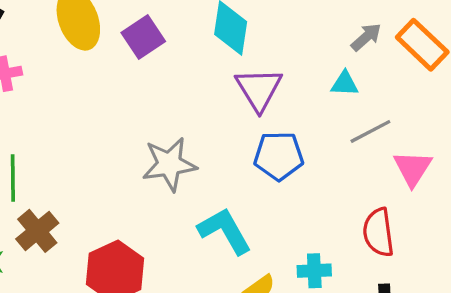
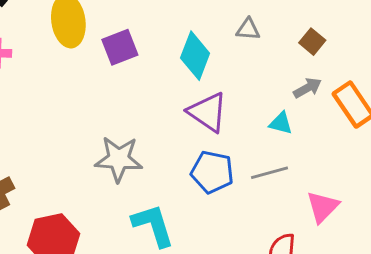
purple triangle: (259, 89) -> (208, 112), turned -36
gray line: (370, 131) -> (269, 173), moved

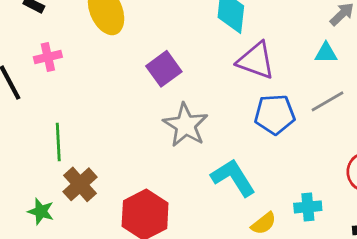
purple square: (120, 47) -> (164, 69), moved
gray star: (119, 159) -> (186, 125), turned -30

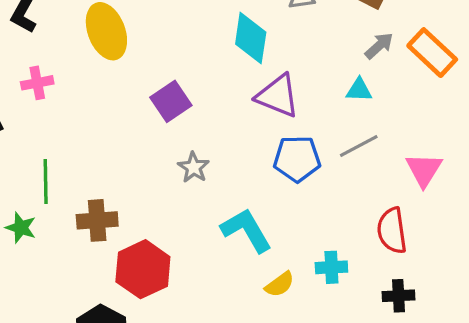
gray star: (186, 125) -> (194, 167), size x0.6
brown cross: (80, 184) -> (97, 220), moved, turned 36
green star: (41, 211) -> (21, 228), moved

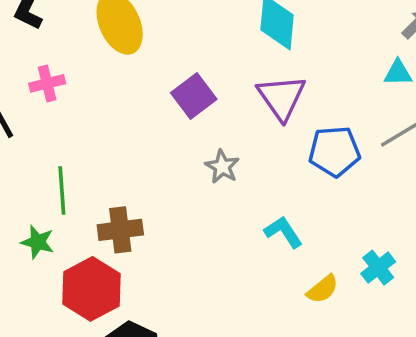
purple triangle: (278, 96) -> (281, 97), moved, turned 36
cyan L-shape: (246, 230) -> (283, 232), size x0.7
cyan cross: (331, 267) -> (378, 268), turned -32
red hexagon: (143, 269) -> (91, 289), moved

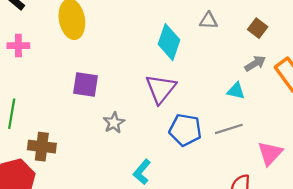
purple square: (194, 96) -> (86, 84), moved, turned 32
cyan L-shape: (283, 232) -> (142, 172), turned -120

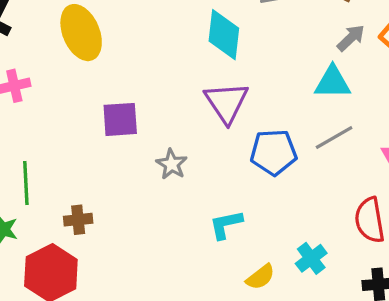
cyan triangle: (236, 91) -> (332, 82), size x1.4
brown cross: (42, 147) -> (78, 220), size x0.7
cyan L-shape: (142, 172) -> (226, 224), turned 50

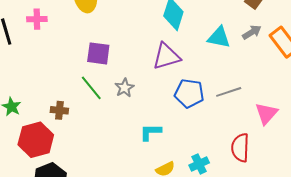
cyan triangle: (332, 82) -> (219, 37), moved
purple triangle: (226, 102) -> (166, 56), turned 36
green line: (26, 183) -> (91, 88), moved, turned -48

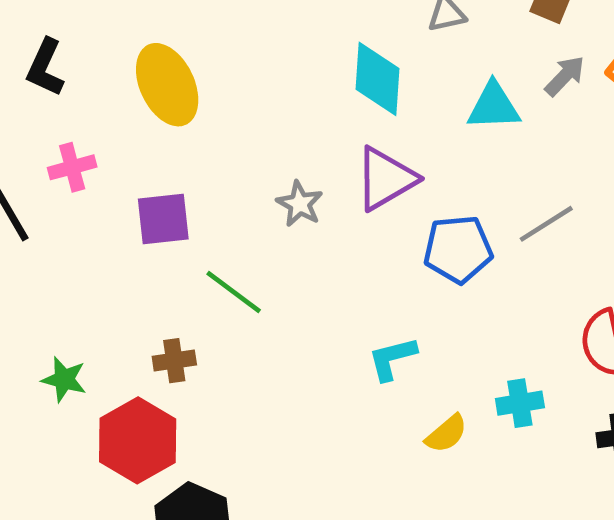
purple square: (98, 53) -> (163, 219), moved
gray star: (124, 88) -> (300, 204), moved
cyan cross: (199, 164) -> (520, 403), turned 30

